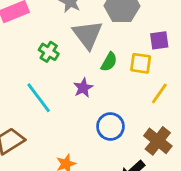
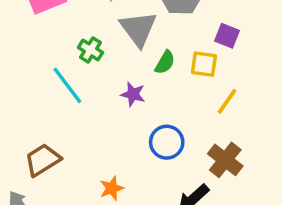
purple square: (159, 40) -> (227, 36), turned 30
purple star: (83, 88) -> (133, 94), turned -30
cyan line: (39, 98) -> (67, 85), moved

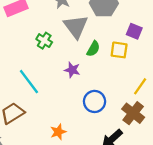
cyan line: (67, 85) -> (29, 82), moved
yellow line: (227, 101) -> (140, 86), moved

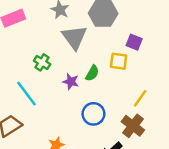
green cross: (44, 41) -> (42, 62), moved
green semicircle: (93, 49) -> (92, 73), moved

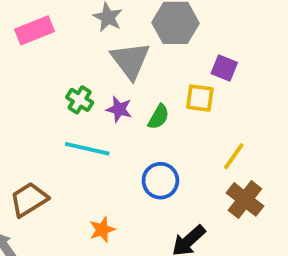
purple star: (71, 82) -> (119, 109), moved
cyan line: (27, 94) -> (87, 149), moved, turned -40
brown cross: (133, 126) -> (245, 199), moved

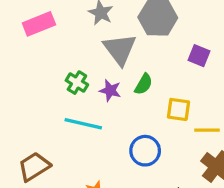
yellow square: (200, 98) -> (178, 109), moved
green semicircle: (159, 117) -> (144, 84), moved
yellow line: (234, 156) -> (207, 130), turned 55

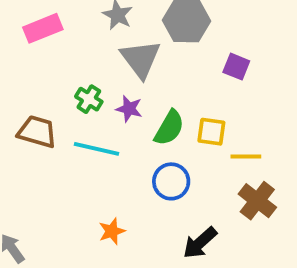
green semicircle: (144, 84) -> (169, 128), moved, size x1.4
brown trapezoid: (34, 167) -> (37, 132), moved, turned 48

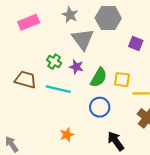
black arrow: (200, 243) -> (116, 141), turned 96

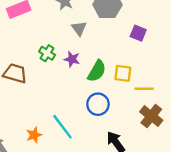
gray triangle: (83, 39) -> (79, 28), size x0.6
cyan line: (58, 89) -> (62, 127), moved, turned 40
orange star: (67, 135) -> (34, 135), moved

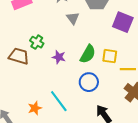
purple square: (138, 33) -> (123, 22), size x1.5
green cross: (47, 53) -> (37, 42), moved
purple star: (72, 59) -> (59, 57), moved

